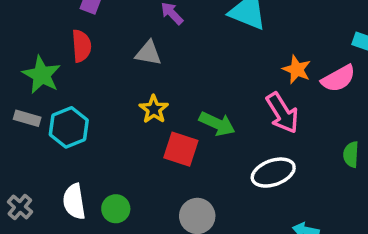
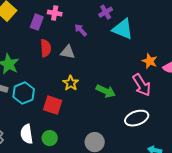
red semicircle: (81, 46) -> (46, 48), moved
red square: (181, 149) -> (53, 105), moved

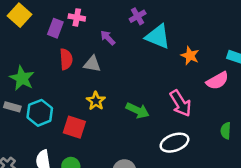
orange star: (150, 61) -> (190, 56), moved

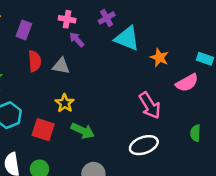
pink cross: (77, 17) -> (67, 19), moved
green arrow: (138, 110) -> (83, 131), moved

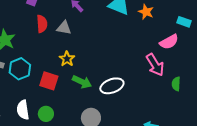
orange star: (159, 58) -> (146, 12), moved
pink arrow: (150, 106) -> (155, 65), moved
white ellipse: (144, 145) -> (112, 86), moved

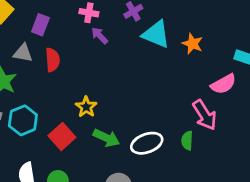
gray triangle: (64, 28) -> (23, 53), moved
red square: (49, 81) -> (62, 136), turned 30
green semicircle: (176, 84) -> (187, 141), moved

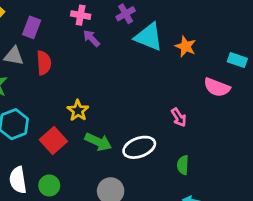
pink semicircle: (223, 84) -> (217, 87), turned 50
pink arrow: (205, 115) -> (179, 117), moved, size x0.6
green semicircle: (187, 141) -> (183, 165), moved

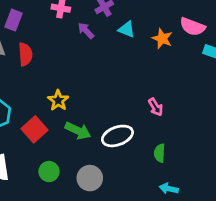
cyan triangle: (149, 37) -> (127, 29), size x0.6
purple arrow: (91, 38) -> (86, 31), moved
pink semicircle: (217, 87) -> (192, 27), moved
green circle: (49, 185) -> (49, 171), moved

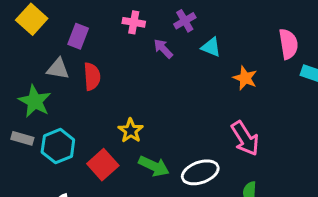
pink semicircle: (192, 27) -> (288, 44), turned -120
orange star: (162, 39) -> (245, 78), moved
pink arrow: (156, 107) -> (245, 138), size x1.6

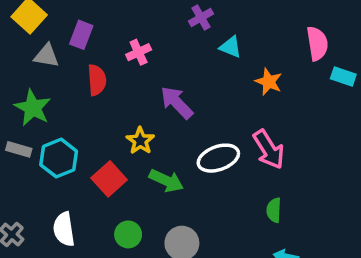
pink cross: (134, 22) -> (139, 52), moved, turned -35
purple arrow: (163, 49) -> (177, 103), moved, size x1.5
gray triangle: (58, 69) -> (47, 56), moved
white ellipse: (200, 172) -> (218, 158), moved

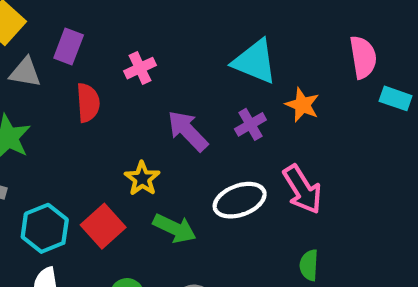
purple cross: (201, 17) -> (250, 124), moved
cyan triangle: (231, 47) -> (255, 62), size x1.6
cyan hexagon: (59, 158) -> (45, 228), moved

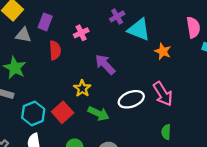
purple cross: (250, 124) -> (117, 16), moved

